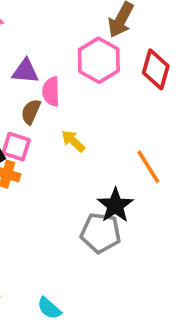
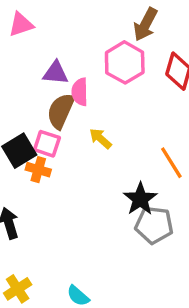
brown semicircle: (31, 112) -> (61, 111), size x1.5
gray pentagon: (101, 233) -> (154, 225), moved

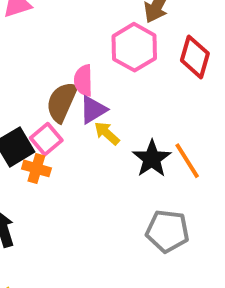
purple triangle: (56, 73) -> (93, 110), moved, turned -36
pink square: (47, 144) -> (46, 139), turned 32
black star: (140, 199) -> (152, 159), moved

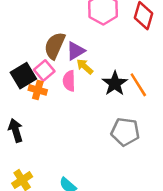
pink semicircle: (83, 80) -> (69, 81), moved

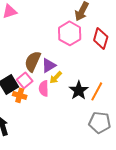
yellow arrow: (85, 66) -> (56, 77), turned -88
orange line: (138, 85) -> (97, 91), turned 60
gray pentagon: (125, 132) -> (100, 122), moved

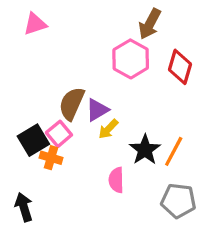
pink semicircle: (44, 88) -> (116, 180), moved

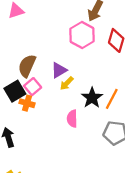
brown semicircle: (72, 104) -> (27, 66), moved

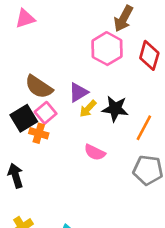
brown semicircle: (27, 66) -> (39, 87), turned -80
black star: (92, 98) -> (115, 109), moved, turned -30
pink semicircle: (72, 119) -> (95, 152), turned -63

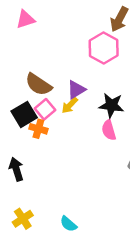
yellow arrow: (88, 109) -> (70, 105), moved
pink semicircle: (95, 152) -> (109, 130), moved, turned 48

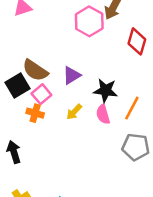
pink hexagon: (104, 48) -> (89, 21), moved
yellow arrow: (70, 105) -> (74, 112), moved
black square: (24, 114) -> (18, 85), moved

